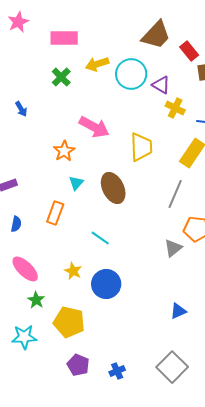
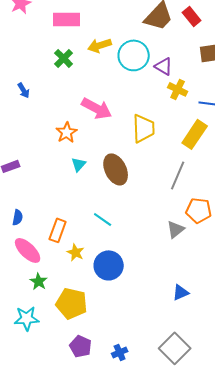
red rectangle: (189, 51) -> (192, 16), moved
orange rectangle: (55, 213) -> (58, 230), moved
blue semicircle: (16, 224) -> (18, 217), moved

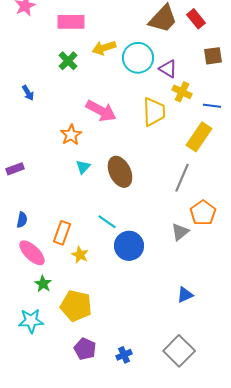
yellow trapezoid: (144, 128) -> (154, 112), moved
orange pentagon: (199, 210) -> (203, 213), turned 30
blue circle: (109, 265) -> (129, 246), moved

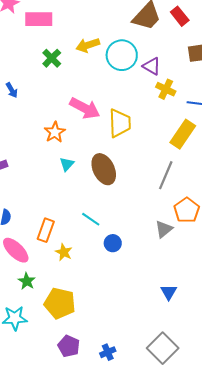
pink rectangle: (71, 22) -> (39, 19), moved
yellow trapezoid: (154, 112) -> (120, 123), moved
blue circle: (129, 246) -> (113, 243), size x0.6
blue triangle: (185, 295) -> (169, 292), turned -36

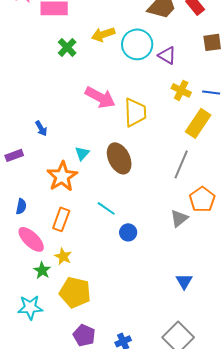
yellow cross: (166, 89) -> (181, 90), moved
blue arrow: (12, 90) -> (41, 128), moved
orange star: (55, 132) -> (62, 176), moved, size x1.4
yellow star: (64, 252) -> (63, 256), moved

